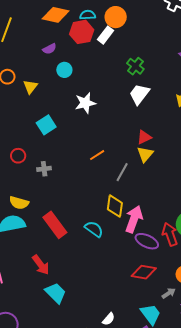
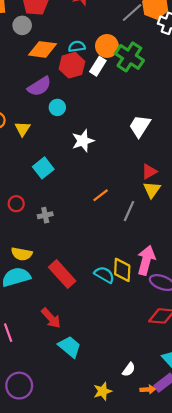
purple semicircle: (49, 49) -> (39, 86), size x1.6
green cross: (135, 66) -> (129, 57), moved, size x1.5
yellow diamond: (115, 206) -> (122, 270), moved

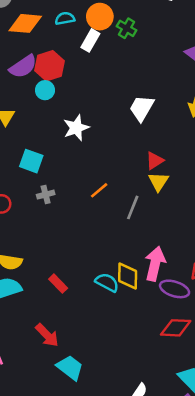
green cross: (129, 57) -> (126, 28), size x0.6
red hexagon: (72, 65) -> (49, 66), moved
cyan square: (43, 168) -> (31, 161), turned -30
gray cross: (45, 215) -> (46, 195), moved
red rectangle: (62, 274) -> (58, 284), size x0.6

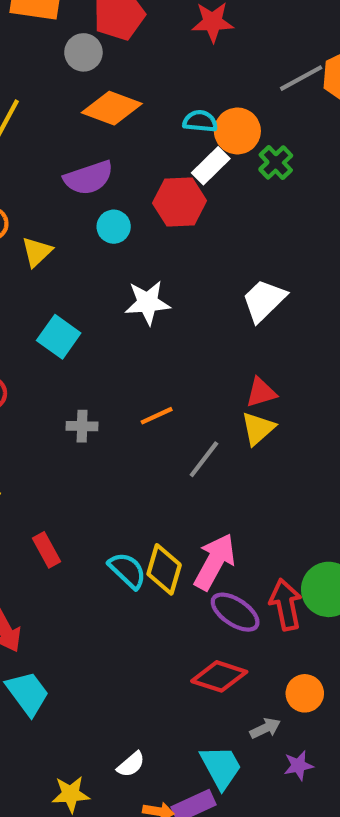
cyan semicircle: (65, 18) -> (200, 121), moved
red hexagon: (49, 66) -> (180, 202), moved
gray cross: (46, 195) -> (82, 426), moved

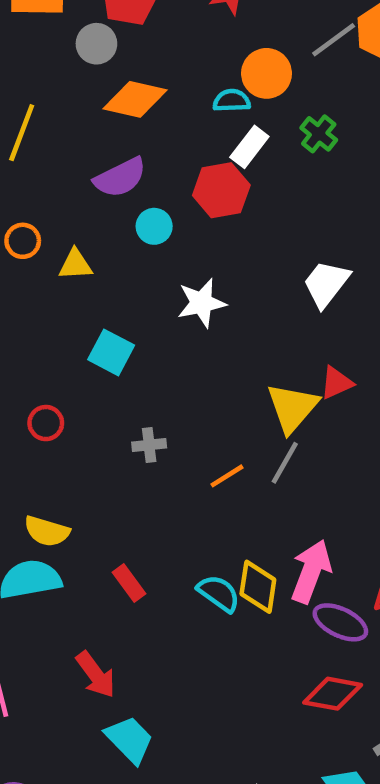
orange circle: (237, 131) -> (266, 73), moved
yellow triangle: (37, 252) -> (75, 264), turned 48
orange line: (157, 416) -> (227, 476), moved
yellow triangle: (258, 428) -> (292, 408), moved, size x1.4

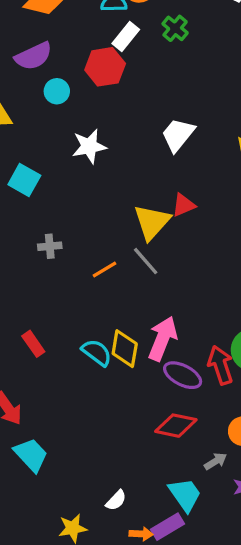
gray line: (285, 463) -> (146, 261), turned -72

